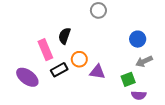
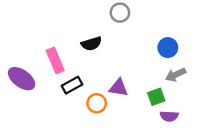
black semicircle: (64, 36) -> (91, 44), moved, turned -126
orange circle: (79, 59) -> (97, 103), moved
purple ellipse: (27, 77) -> (22, 79), moved

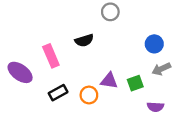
black rectangle: (72, 85) -> (58, 93), moved
green square: (156, 97) -> (135, 83), moved

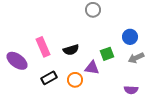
black semicircle: (84, 40) -> (71, 50), moved
green square: (135, 83) -> (107, 54), moved

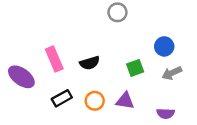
purple triangle: (92, 68) -> (125, 101), moved

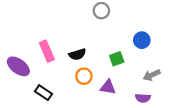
gray arrow: (172, 73) -> (152, 75), moved
black rectangle: (62, 98) -> (43, 93), moved, turned 63
orange circle: (95, 101) -> (84, 76), moved

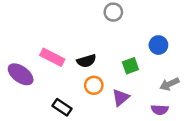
pink rectangle: (47, 51) -> (52, 57), turned -40
purple triangle: (108, 87) -> (121, 97), turned -49
black rectangle: (43, 93) -> (62, 107), moved

